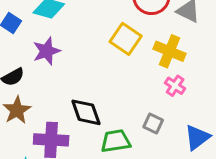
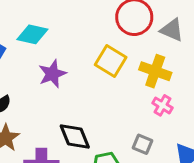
purple star: (46, 51) -> (52, 74), moved

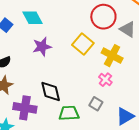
cyan diamond: (32, 34) -> (32, 18), turned 40
pink cross: (162, 105) -> (105, 80), moved

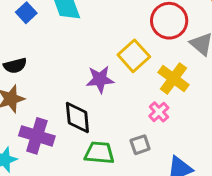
purple star: (42, 47) -> (100, 79), moved
gray square: (96, 104) -> (140, 145), turned 32

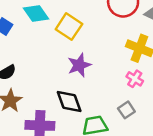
yellow square: (134, 56) -> (69, 27), moved

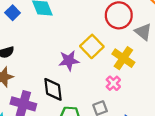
yellow square: (69, 27) -> (92, 46), moved

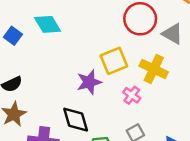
yellow square: (92, 46) -> (114, 61), turned 30
pink cross: (113, 83) -> (132, 95), moved

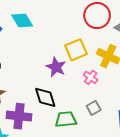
purple star: (89, 82) -> (56, 67), turned -30

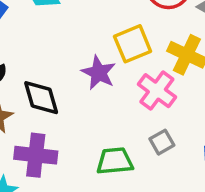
pink cross: (91, 77) -> (157, 91), size x1.5
black diamond: (45, 97) -> (41, 98), moved

